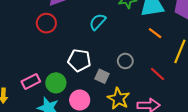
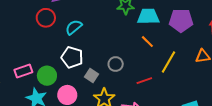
cyan semicircle: (98, 22) -> (74, 27), moved
red line: (158, 74) -> (144, 81), turned -70

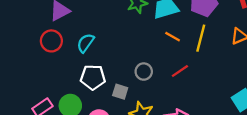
yellow line: (168, 62) -> (201, 38), moved
red line: (144, 81) -> (180, 71), moved

